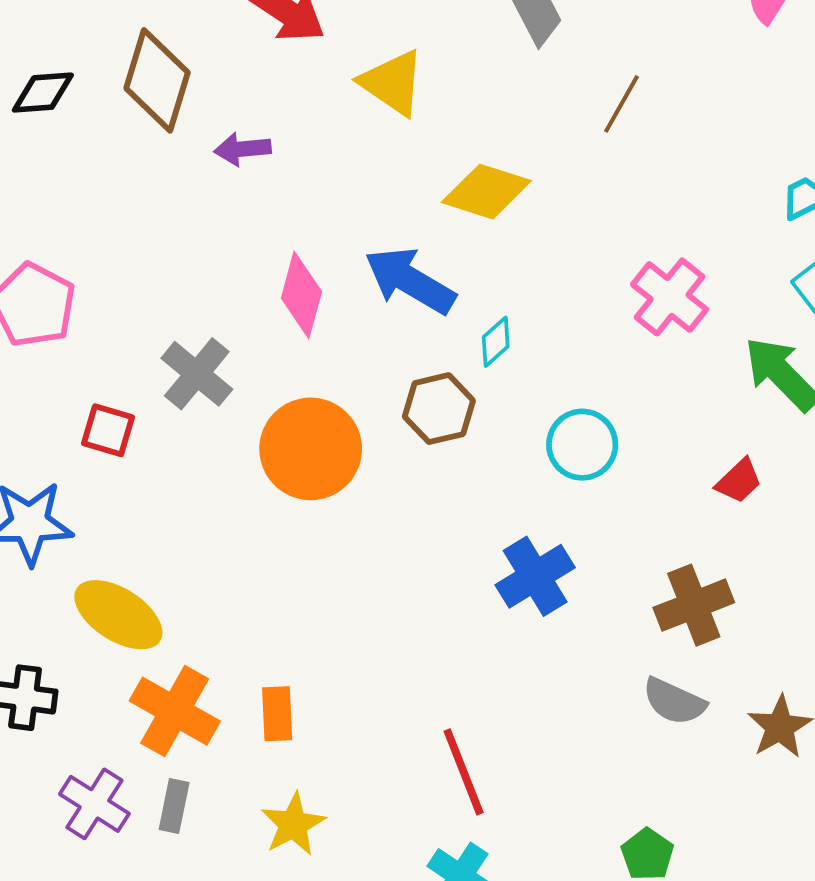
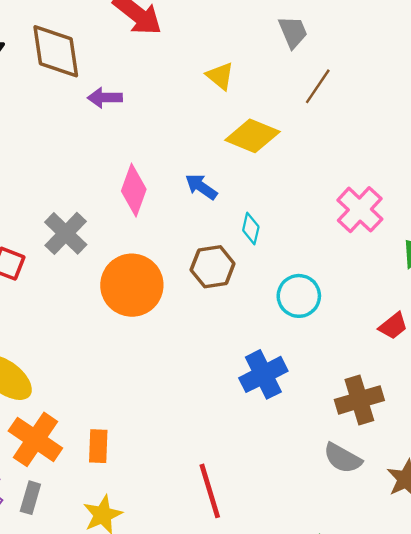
brown diamond: (157, 80) -> (56, 51), turned -30
yellow triangle: (392, 83) -> (220, 76), moved, size x0.7
brown line: (621, 104) -> (318, 86), moved
blue arrow: (410, 281) -> (201, 187), size x0.6
cyan diamond: (496, 342) -> (251, 228), turned -40

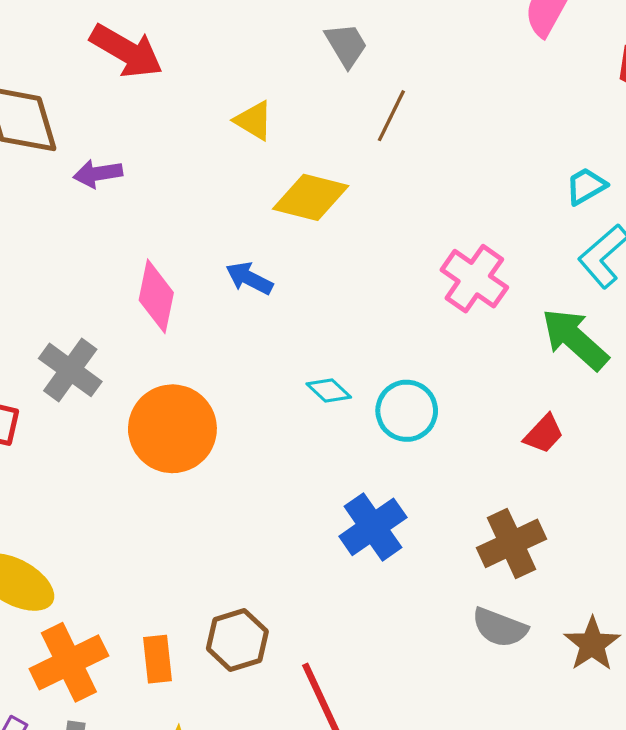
cyan diamond: (251, 228) -> (329, 390), moved, turned -52
brown hexagon: (213, 267) -> (237, 640), moved
orange cross: (35, 439) -> (69, 662), turned 38

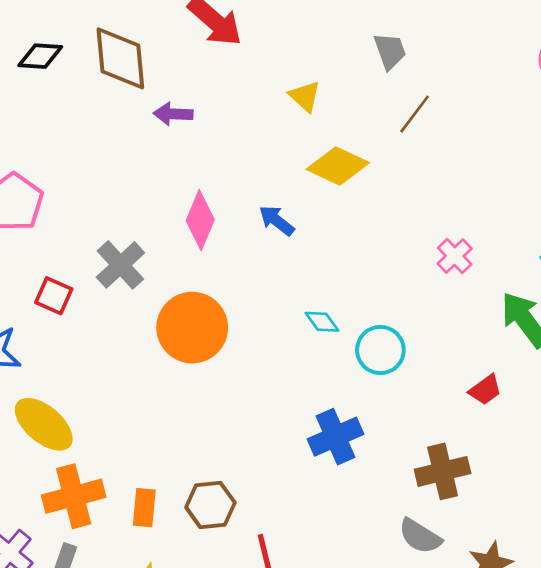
pink cross: (474, 279) -> (455, 256), size x0.7

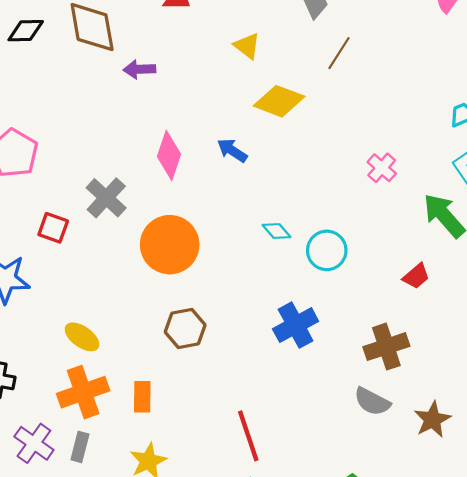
yellow ellipse: (44, 424) -> (82, 337), moved, size x0.7
brown hexagon: (210, 505) -> (185, 328), moved

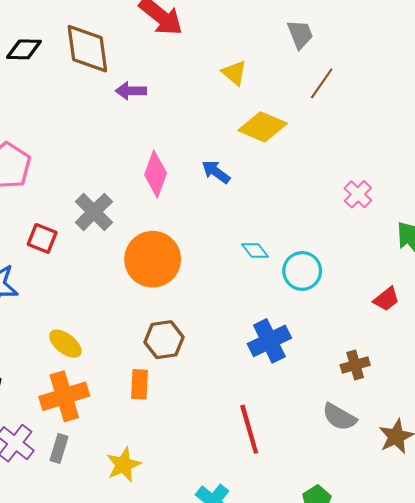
brown cross: (386, 347) -> (355, 365), size x0.7
orange rectangle: (142, 397) -> (140, 384), moved
red line: (248, 436) -> (249, 429), moved

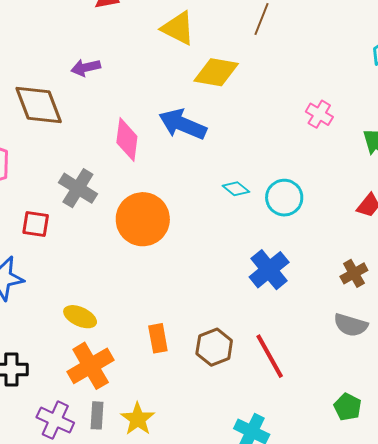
brown diamond: (87, 49) -> (39, 105), moved
yellow triangle: (234, 73) -> (178, 28), size x1.4
blue arrow: (216, 172) -> (183, 124), size x1.6
brown hexagon: (164, 340) -> (214, 347), moved
yellow star: (124, 465) -> (138, 419), moved

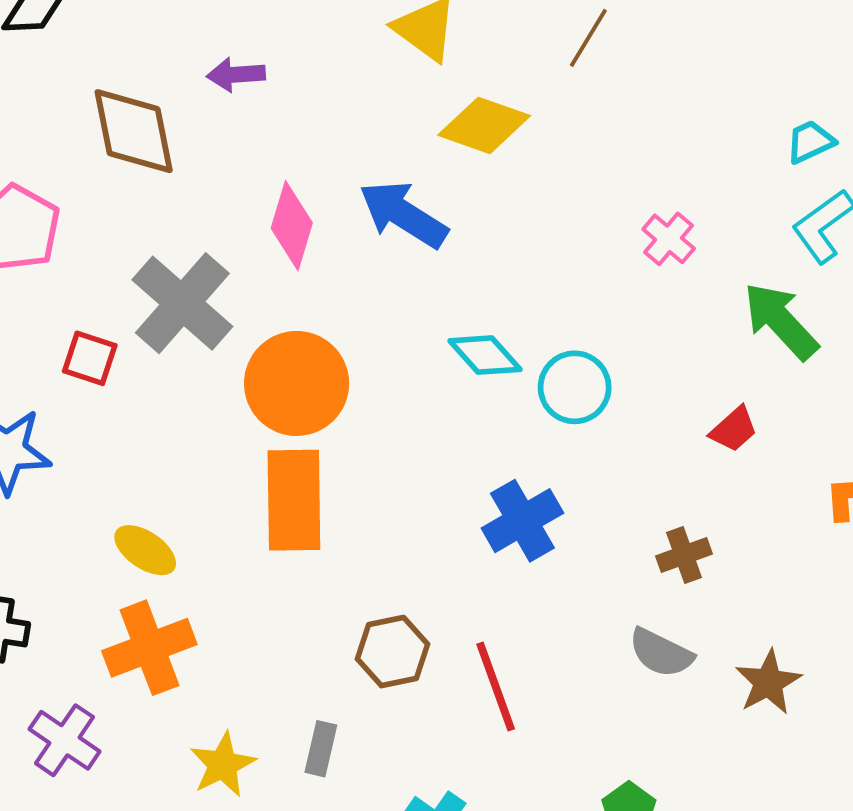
gray cross: (78, 188) -> (182, 303), size x1.4
cyan diamond: (236, 189) -> (485, 355), size x1.4
orange rectangle: (158, 338) -> (294, 500), moved, size x1.8
gray rectangle: (97, 415) -> (321, 749), moved

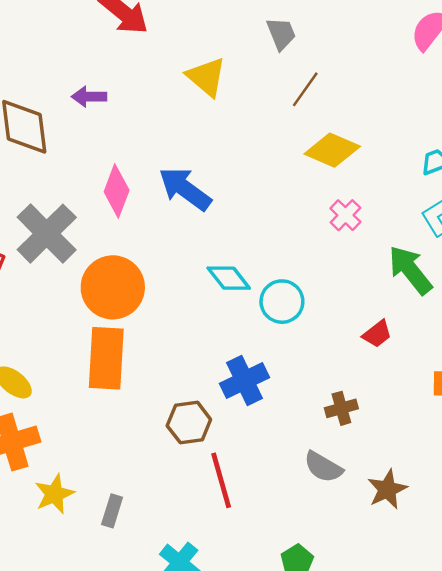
yellow diamond: (484, 125) -> (332, 150), moved
brown hexagon: (392, 652) -> (189, 423), moved
yellow star: (223, 765) -> (54, 494), moved

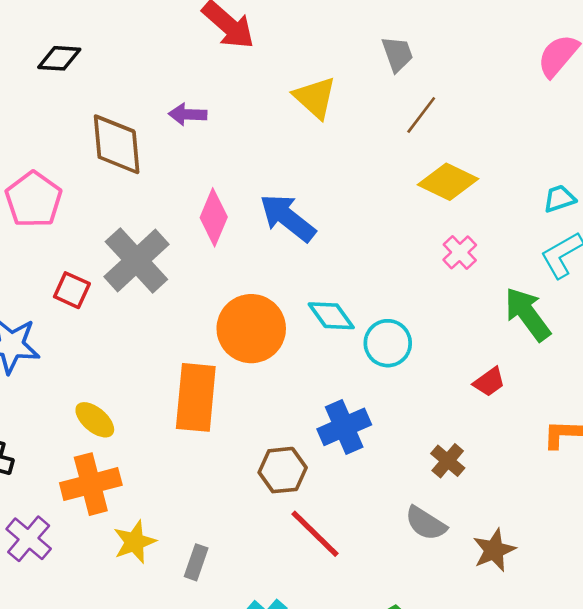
orange circle: (113, 287) -> (251, 329), moved
brown cross: (341, 408) -> (448, 461), turned -36
red line: (221, 480) -> (315, 534), turned -32

